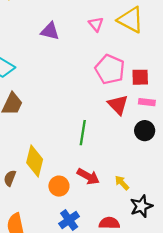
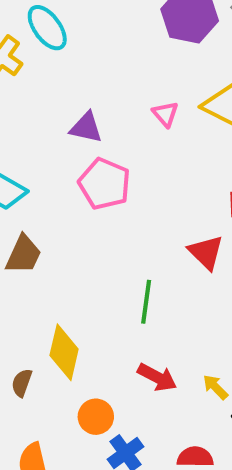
pink pentagon: (110, 69) -> (105, 184), moved
orange circle: (59, 186) -> (96, 417), moved

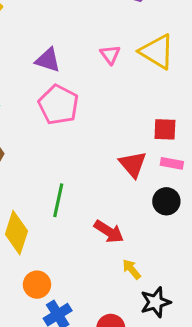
green line: (146, 302) -> (58, 200), moved
red arrow: (157, 377) -> (109, 232), moved

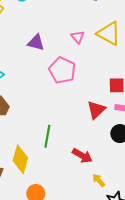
pink pentagon: (59, 105) -> (62, 70), moved
red triangle: (133, 164) -> (96, 110), turned 30

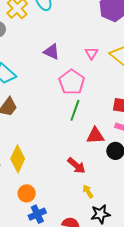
red triangle: (96, 110) -> (95, 136), moved, turned 30
green line: (47, 136) -> (75, 110), moved

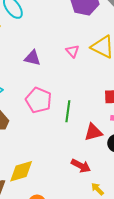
pink pentagon: (72, 82) -> (39, 100), moved
yellow diamond: (18, 159) -> (21, 171), turned 60

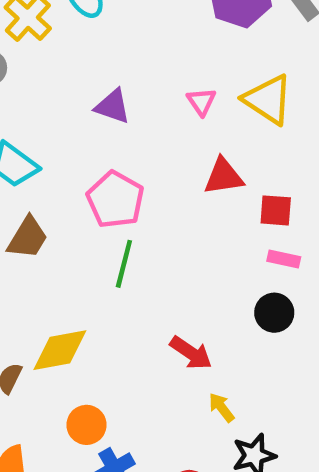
green line: (68, 111) -> (124, 264), moved
red triangle: (93, 132) -> (224, 176), moved

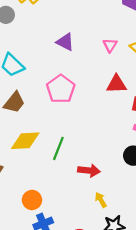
green line: (124, 264) -> (58, 148), moved
yellow diamond: (60, 350) -> (25, 141), moved
red arrow: (191, 353) -> (89, 171), turned -35

